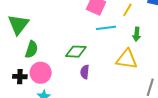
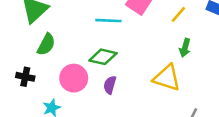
cyan line: (106, 28) -> (108, 21), moved
pink circle: (41, 73) -> (74, 78), moved

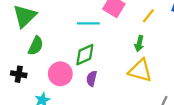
green arrow: (185, 48) -> (139, 44), moved
green diamond: (103, 57) -> (85, 55), turned -35

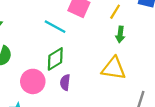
cyan line: (88, 23) -> (55, 27), turned 35
green arrow: (139, 44) -> (120, 34), moved

